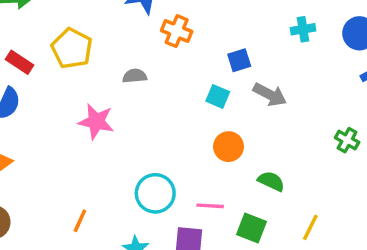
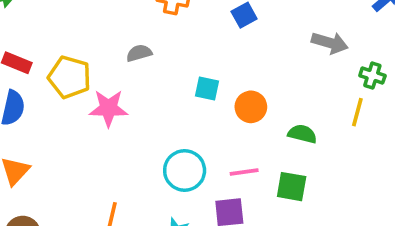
yellow pentagon: (72, 48) -> (70, 77), moved
gray arrow: (270, 95) -> (330, 43), moved
cyan square: (218, 96) -> (207, 89), moved
yellow line: (310, 227) -> (357, 112), moved

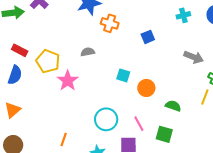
pink star: (108, 108) -> (68, 81), turned 30
pink line: (244, 172) -> (139, 124), turned 63

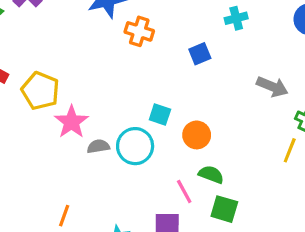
cyan cross: (183, 15) -> (236, 18), moved
gray semicircle: (88, 52) -> (98, 146), moved
green semicircle: (173, 106) -> (211, 174), moved
cyan circle: (106, 119) -> (135, 146), moved

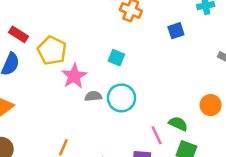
cyan square: (160, 115) -> (116, 58), moved
orange circle: (197, 135) -> (211, 105), moved

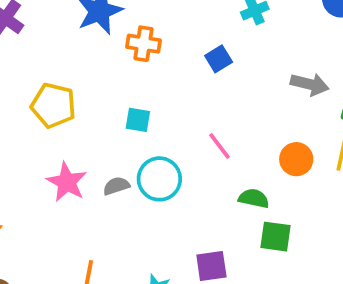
yellow pentagon: (52, 50) -> (53, 105), moved
pink star: (74, 76) -> (67, 182), moved
pink line: (157, 135) -> (219, 146), moved

